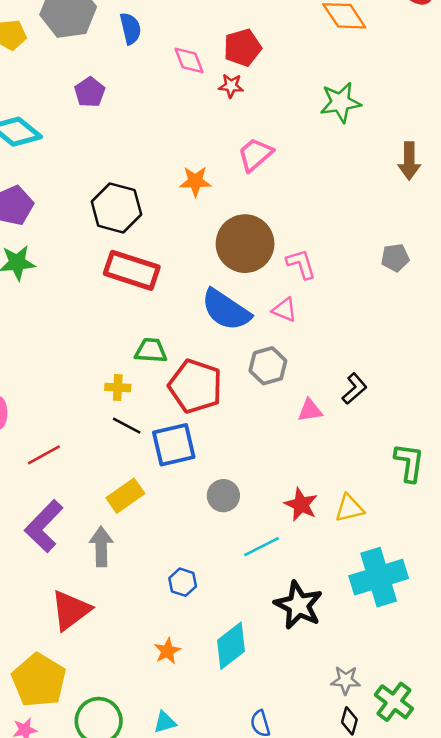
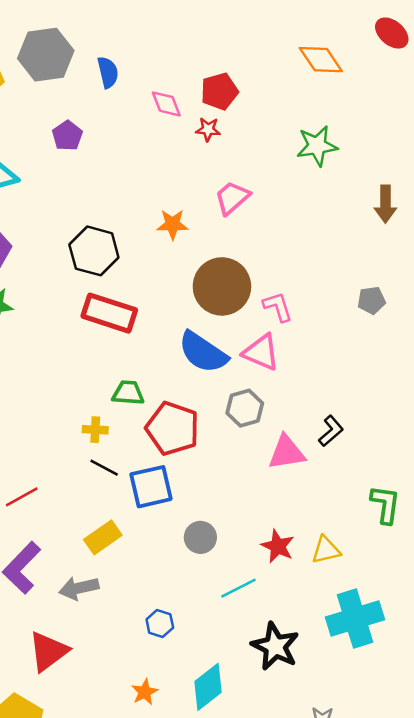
pink triangle: (284, 310) -> (261, 352), size x1.5
pink triangle: (310, 410) -> (287, 452), size x1.5
gray arrow: (101, 547) -> (79, 588), turned -102

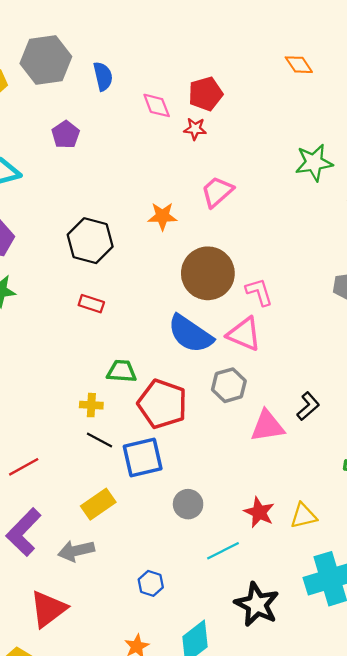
orange diamond: (321, 60) -> (299, 65), size x0.7
green star: (317, 146) -> (314, 163), moved
red rectangle: (109, 313) -> (91, 304), moved, size x0.5

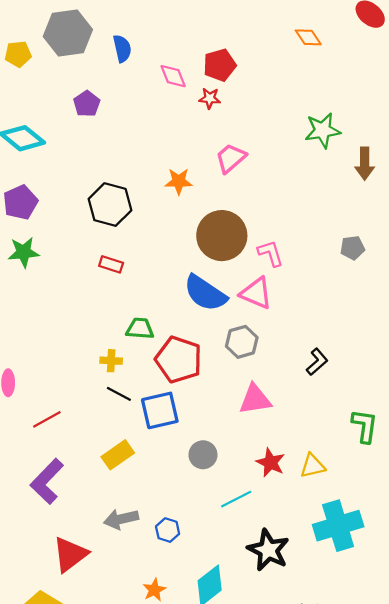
pink triangle: (267, 426) -> (255, 399), moved
gray arrow: (76, 551) -> (121, 519), moved

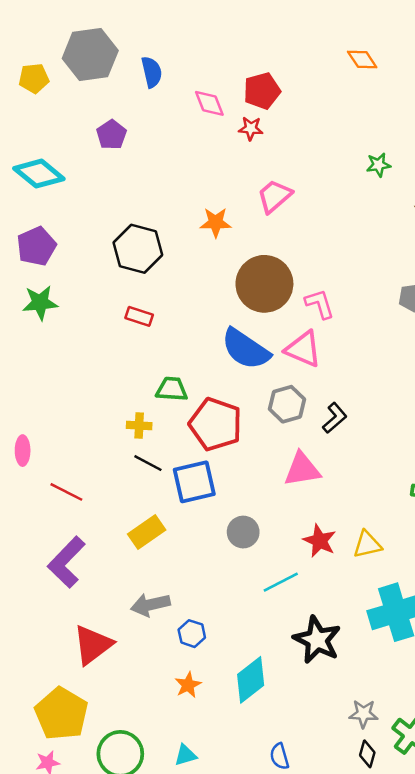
green star: (323, 130) -> (379, 165), size x0.6
black L-shape: (317, 362) -> (335, 418), moved
red line: (47, 419) -> (66, 492), turned 56
blue hexagon: (168, 530) -> (192, 634), moved

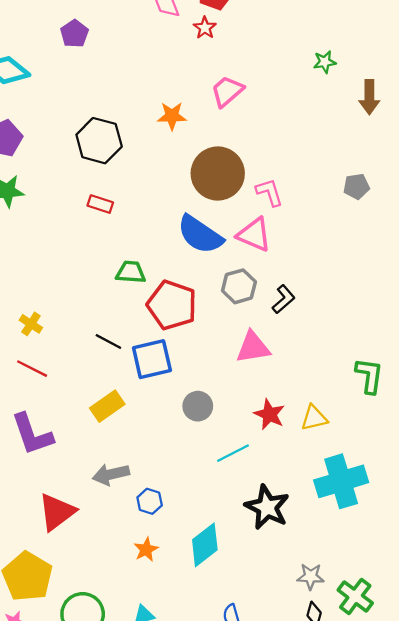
red star: (251, 128) -> (205, 28), turned 30
yellow cross: (139, 425) -> (31, 324), moved, turned 30
purple L-shape: (66, 562) -> (32, 434), turned -63

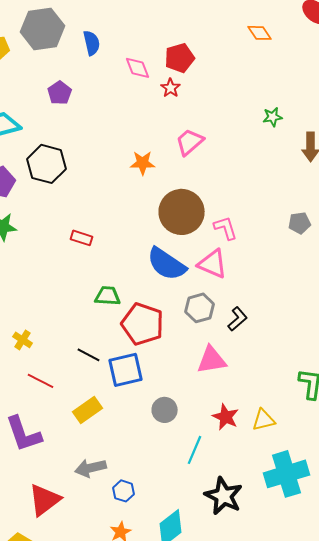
black hexagon: (99, 141) -> (47, 164), moved
red line: (32, 369) -> (41, 381), moved
cyan line: (233, 453) -> (195, 450), turned -40

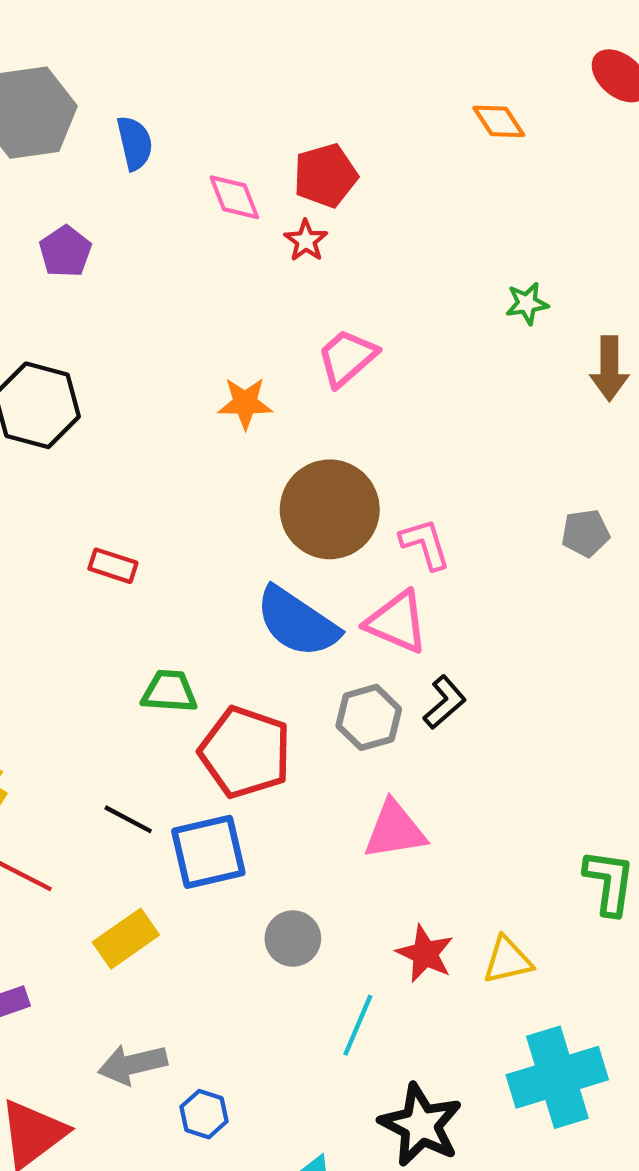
black L-shape: (238, 319) -> (445, 702), moved

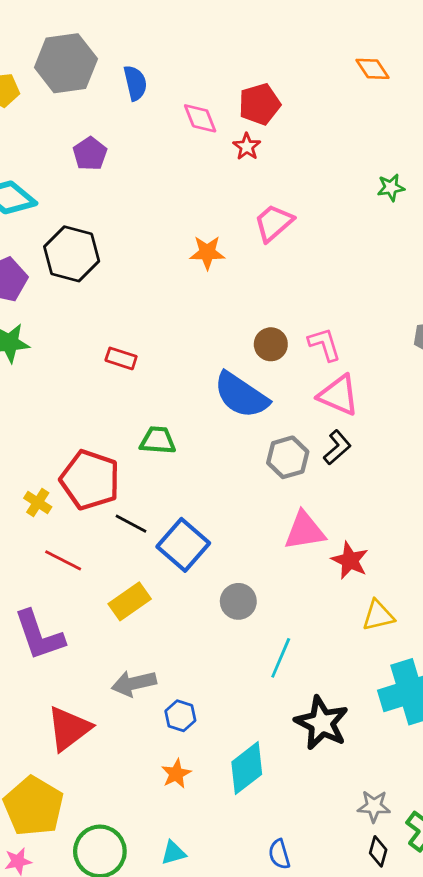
brown circle: (330, 509) -> (271, 344), moved, size x0.5
pink triangle: (397, 622) -> (339, 395), moved
red pentagon: (245, 752) -> (90, 480), moved
blue square: (208, 852) -> (183, 545), turned -36
red star: (425, 954) -> (350, 560), moved

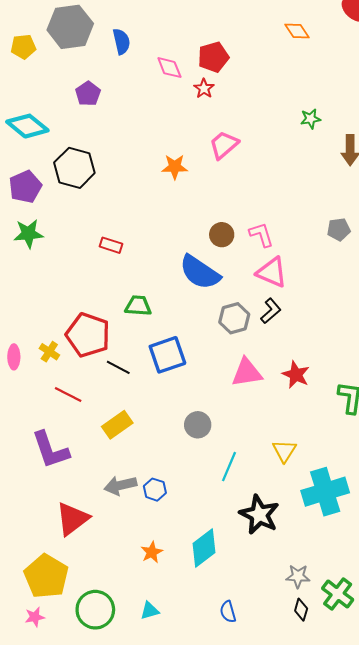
blue square: (183, 545) -> (167, 355), moved, turned 30
red star: (350, 560) -> (296, 375), moved
yellow triangle: (378, 616) -> (284, 451), moved, turned -45
blue hexagon: (180, 716) -> (155, 490), moved

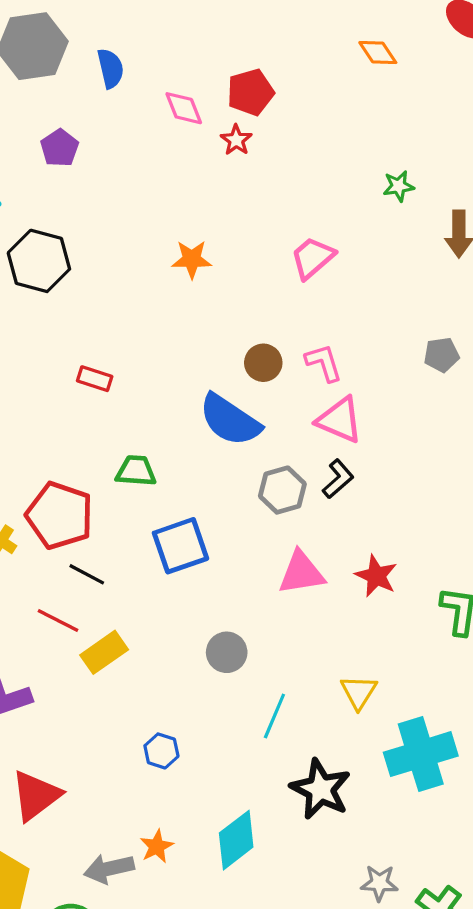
pink trapezoid: (224, 145) -> (313, 258), moved
black line: (118, 367) -> (87, 574), moved
red line: (68, 394) -> (58, 620), moved
gray arrow: (120, 485) -> (109, 869), moved

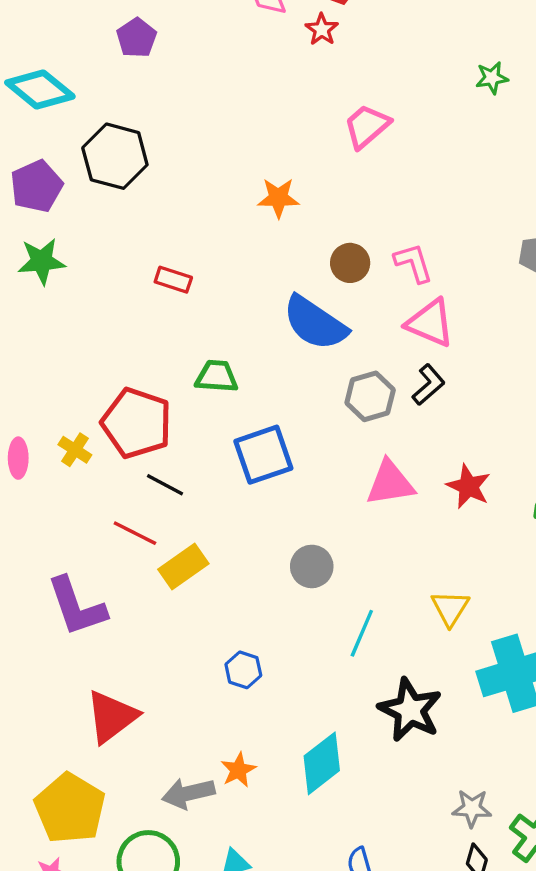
pink trapezoid: (313, 258) -> (367, 126), moved
orange star: (192, 259) -> (278, 198), moved

